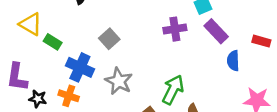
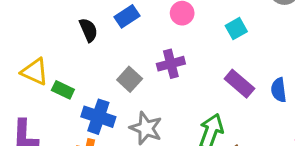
purple cross: (175, 29) -> (171, 64), moved
purple rectangle: (216, 31) -> (239, 84), moved

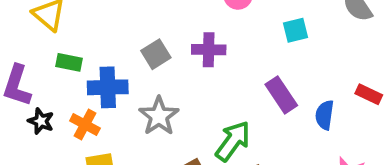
green rectangle: (63, 90) -> (69, 62), moved, turned -30
blue cross: (98, 117) -> (108, 87), turned -36

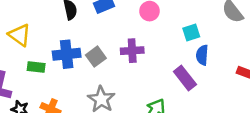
blue cross: (108, 87) -> (67, 54), moved
blue semicircle: (325, 115) -> (202, 55), moved

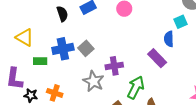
cyan square: (191, 32) -> (180, 22), moved
purple cross: (132, 51) -> (114, 66), moved

